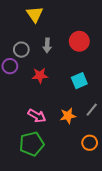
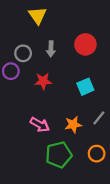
green pentagon: (32, 144) -> (59, 155), moved

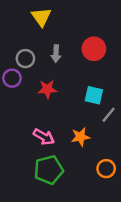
cyan square: (85, 87) -> (94, 95), turned 36
gray line: (99, 118) -> (109, 115), moved
green pentagon: (59, 155) -> (49, 170), moved

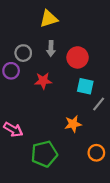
yellow triangle: (41, 17) -> (49, 19), moved, turned 48
red circle: (94, 49) -> (78, 57), moved
pink arrow: (44, 137) -> (13, 129), moved

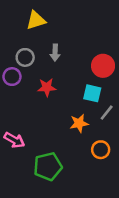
yellow triangle: (49, 19) -> (36, 20), moved
red circle: (78, 57) -> (103, 66), moved
orange star: (73, 124) -> (79, 123), moved
orange circle: (96, 153) -> (101, 150), moved

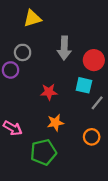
gray arrow: (55, 53) -> (64, 48), moved, size x1.5
red star: (47, 87) -> (49, 92), moved
orange star: (79, 123) -> (55, 123), moved

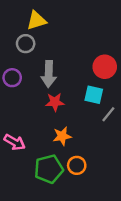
gray arrow: (64, 48) -> (49, 74), moved
gray circle: (23, 52) -> (26, 44), moved
orange circle: (92, 137) -> (77, 165), moved

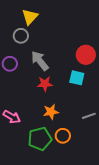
yellow triangle: (37, 20) -> (30, 17), turned -30
gray arrow: (49, 74) -> (40, 61), turned 140
gray line: (108, 114) -> (89, 116), moved, turned 32

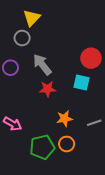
orange star: (51, 112) -> (64, 119), moved

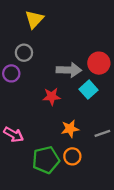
gray circle: (22, 38) -> (24, 53), moved
gray arrow: (42, 64) -> (69, 70), moved, turned 130
cyan square: (81, 82) -> (88, 90), turned 35

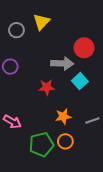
yellow triangle: (34, 19) -> (41, 22), moved
gray circle: (24, 53) -> (16, 30), moved
red circle: (99, 63) -> (84, 48), moved

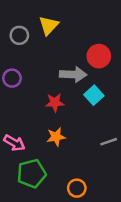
orange star: (63, 116) -> (56, 137), moved
orange circle: (65, 141) -> (77, 188), moved
green pentagon: (41, 145) -> (32, 173), moved

